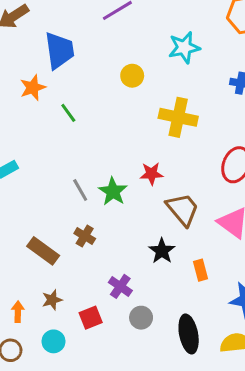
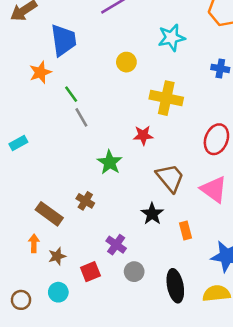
red star: (151, 174) -> (143, 135), moved
gray line: (80, 190) -> (81, 117), moved
orange arrow: (18, 312) -> (34, 243), moved

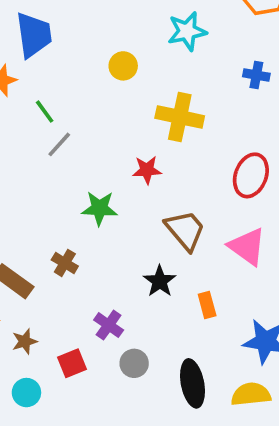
gray line: (81, 117) -> (59, 144), turned 72
green star: (110, 162) -> (99, 208), turned -30

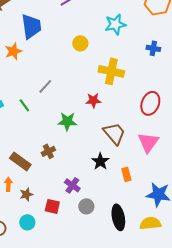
green line: (45, 112) -> (24, 105), moved
pink triangle: (247, 247) -> (148, 142), turned 30
brown cross: (65, 263) -> (48, 151), turned 32
red square: (72, 363) -> (52, 206), turned 35

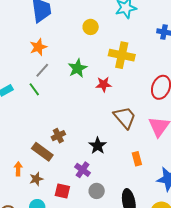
orange star: (13, 51) -> (38, 47), moved
gray line: (45, 86) -> (42, 70), moved
green star: (67, 121) -> (77, 68), moved, turned -30
brown rectangle: (20, 161) -> (42, 152), moved
black star: (100, 161) -> (98, 146), moved

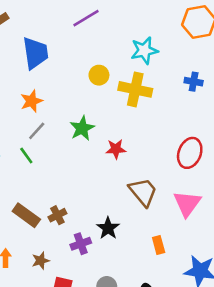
yellow cross: (122, 55) -> (135, 89), moved
brown rectangle: (42, 152) -> (26, 215), moved
purple cross: (83, 170) -> (81, 244), moved, turned 35
brown star: (36, 179) -> (41, 261), moved

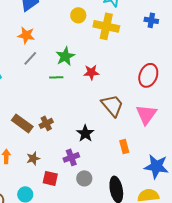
orange star: (32, 101) -> (26, 35), turned 30
green line: (26, 156) -> (56, 77), moved, turned -56
purple cross: (81, 244) -> (71, 157), moved

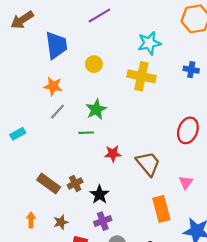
yellow circle: (78, 15) -> (94, 64), moved
red star: (91, 72) -> (113, 154), moved
pink triangle: (146, 114) -> (186, 182), moved, size x0.6
black star: (85, 133) -> (99, 195), moved
orange rectangle: (124, 146) -> (161, 209), size x1.6

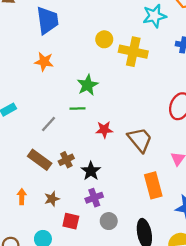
cyan star: (149, 43) -> (154, 16), moved
yellow circle: (94, 64) -> (104, 39), moved
gray line: (57, 112) -> (49, 124), moved

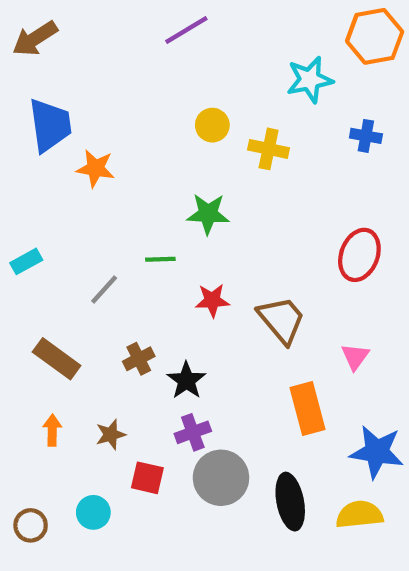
blue trapezoid: (47, 20) -> (50, 125), moved
yellow cross: (133, 52) -> (269, 149), size x0.7
green star: (88, 85) -> (208, 214), moved, turned 30
brown rectangle: (40, 160) -> (57, 359), moved
gray circle: (109, 221) -> (221, 478), size x1.6

